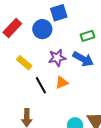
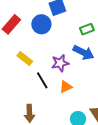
purple star: (57, 58) -> (60, 63), moved
orange triangle: (62, 83) -> (66, 87), moved

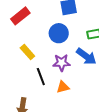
blue circle: (41, 24) -> (59, 33), moved

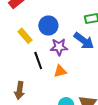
blue circle: (59, 33) -> (48, 26), moved

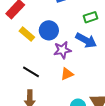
yellow rectangle: (25, 36) -> (27, 34), moved
black line: (38, 61) -> (31, 72), moved, turned -30

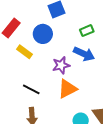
blue circle: (49, 30) -> (43, 34), moved
orange triangle: (67, 74) -> (67, 89), size x1.5

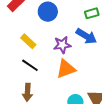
yellow rectangle: (25, 52) -> (28, 41), moved

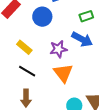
orange triangle: (66, 69) -> (63, 73), turned -45

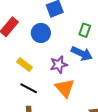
green rectangle: (86, 16) -> (85, 30), turned -48

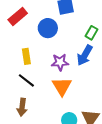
blue arrow: (82, 53) -> (85, 55), turned 85
yellow rectangle: (25, 65) -> (26, 56), turned 35

